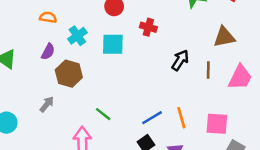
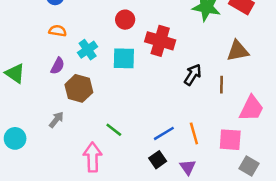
red cross: (148, 27) -> (160, 41), size x1.6
pink trapezoid: (240, 77) -> (251, 108), moved

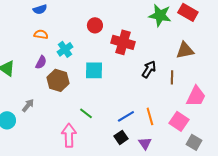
cyan square: (124, 58) -> (94, 70), moved
gray arrow: (56, 120) -> (28, 105), moved
pink square: (230, 140) -> (179, 121), turned 30

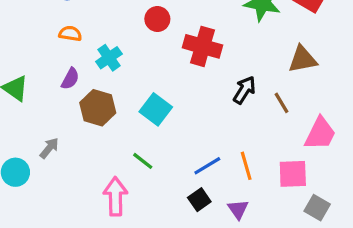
cyan square: (94, 70) -> (156, 109), moved, turned 36
brown line: (172, 77) -> (282, 103), turned -32
pink square: (179, 121) -> (293, 174), turned -36

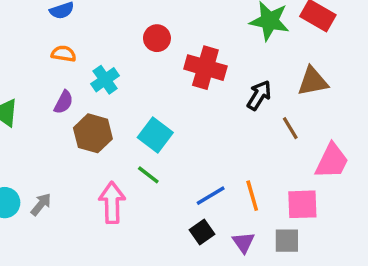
black arrow: (244, 90) -> (259, 95), moved
gray arrow: (49, 148) -> (41, 204), moved
green line: (143, 161) -> (148, 175), moved
pink arrow: (115, 196) -> (112, 203), moved
gray square: (317, 208) -> (287, 241), moved, turned -30

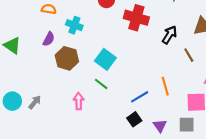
cyan cross: (105, 80) -> (74, 25), turned -35
orange line: (252, 196) -> (165, 86), moved
pink arrow: (112, 203) -> (79, 101), size x0.7

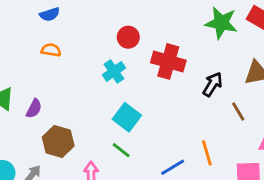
cyan cross: (74, 25) -> (114, 71), moved, turned 35
purple semicircle: (49, 39) -> (34, 109), moved
brown hexagon: (67, 58) -> (58, 141), moved

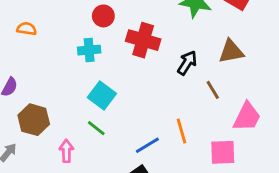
cyan cross: (114, 71) -> (89, 50), turned 30

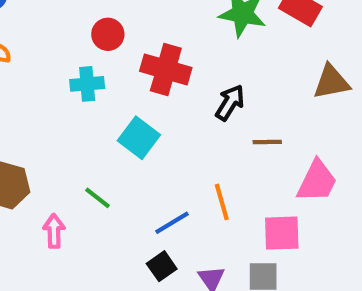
brown triangle: (231, 51) -> (331, 82), moved
brown line: (213, 90) -> (267, 142), turned -60
cyan square: (102, 96) -> (139, 138), moved

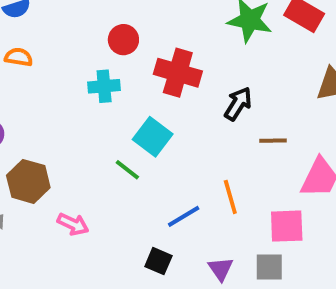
green line: (97, 198) -> (127, 170), moved
pink arrow: (54, 231) -> (73, 224), turned 116
black square: (162, 266) -> (158, 261), moved, turned -32

